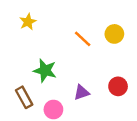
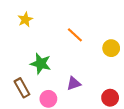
yellow circle: (114, 34) -> (111, 48), moved
red circle: (118, 86) -> (110, 98), moved

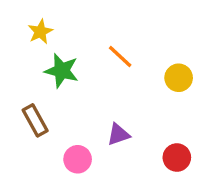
green star: (41, 64) -> (62, 71), moved
brown rectangle: (22, 88) -> (35, 120), moved

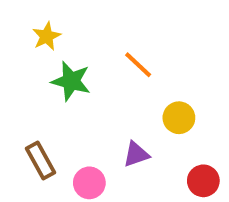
yellow circle: (179, 78) -> (179, 118), moved
brown rectangle: (35, 120) -> (40, 160), moved

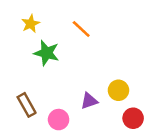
orange line: (138, 65) -> (81, 29), moved
yellow circle: (179, 118) -> (118, 90), moved

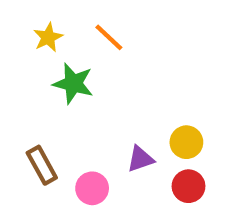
orange line: (81, 29) -> (109, 37), moved
red circle: (133, 118) -> (189, 186), moved

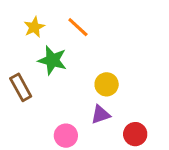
yellow circle: (186, 142) -> (107, 84), moved
brown rectangle: (42, 165) -> (21, 87), moved

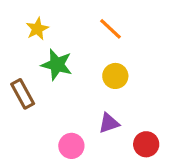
orange line: (78, 27) -> (110, 29), moved
yellow circle: (107, 84) -> (115, 76), moved

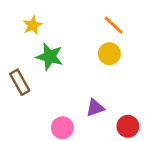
orange line: (110, 29) -> (114, 25), moved
yellow circle: (115, 76) -> (109, 54), moved

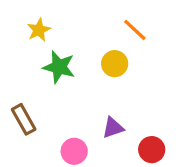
yellow circle: (109, 54) -> (115, 64), moved
brown rectangle: (20, 82) -> (24, 119), moved

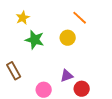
red circle: (152, 150) -> (82, 89), moved

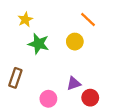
brown rectangle: (14, 71) -> (15, 78), turned 48

